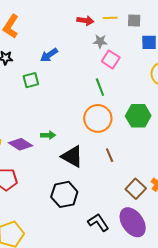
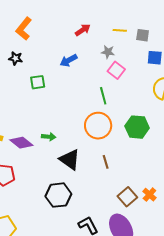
red arrow: (85, 21) -> (83, 30), moved, turned -49
blue arrow: (49, 55) -> (69, 60), moved

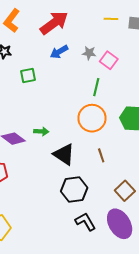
red arrow: (83, 30) -> (54, 23), moved, size x1.8
gray star: (108, 52) -> (89, 53), moved
green line: (103, 96) -> (96, 87), turned 30
black hexagon: (58, 195) -> (74, 189), moved

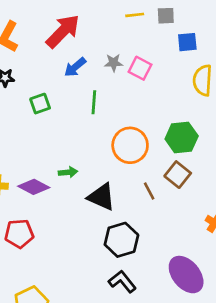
green line: (96, 87) -> (94, 102), moved
brown square: (125, 191) -> (178, 175), moved
black L-shape: (85, 222) -> (122, 281), moved

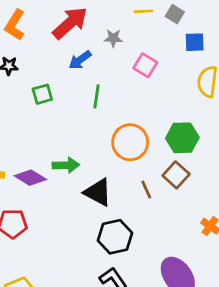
gray square: (166, 16) -> (175, 14), turned 30
gray star: (114, 63) -> (113, 38), moved
green arrow: (68, 172) -> (66, 165), size x1.4

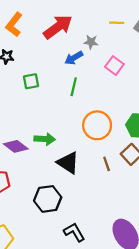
blue arrow: (80, 60) -> (74, 58), moved
black hexagon: (115, 237) -> (48, 199), moved

